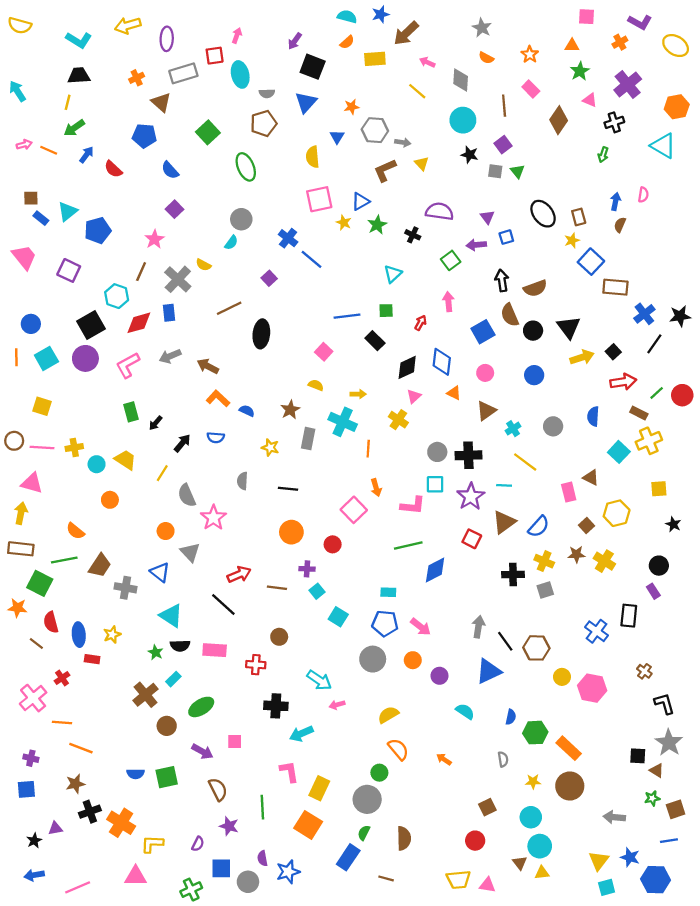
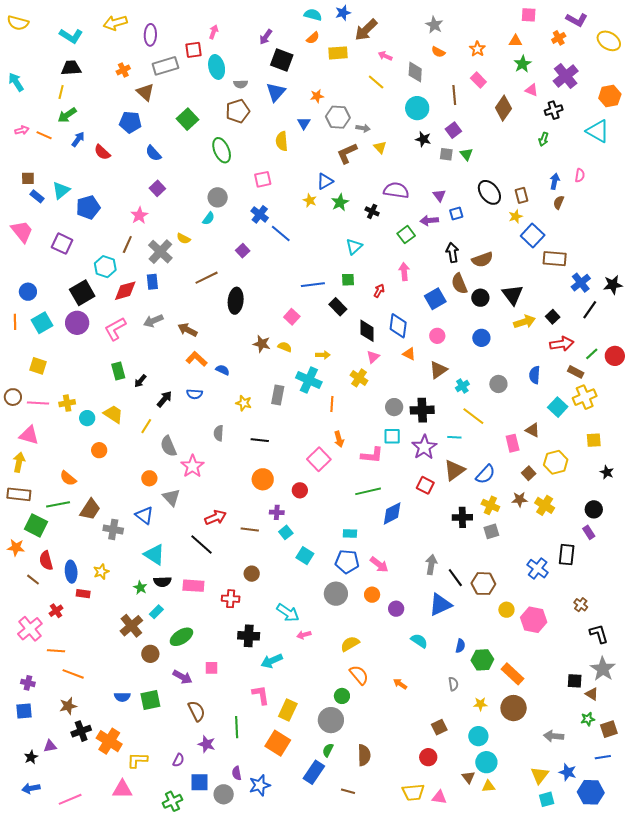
pink square: (319, 199) -> (263, 179), moved, size x0.7
black diamond: (407, 367) -> (367, 331), turned -65
brown star: (290, 410) -> (262, 344), moved, turned -30

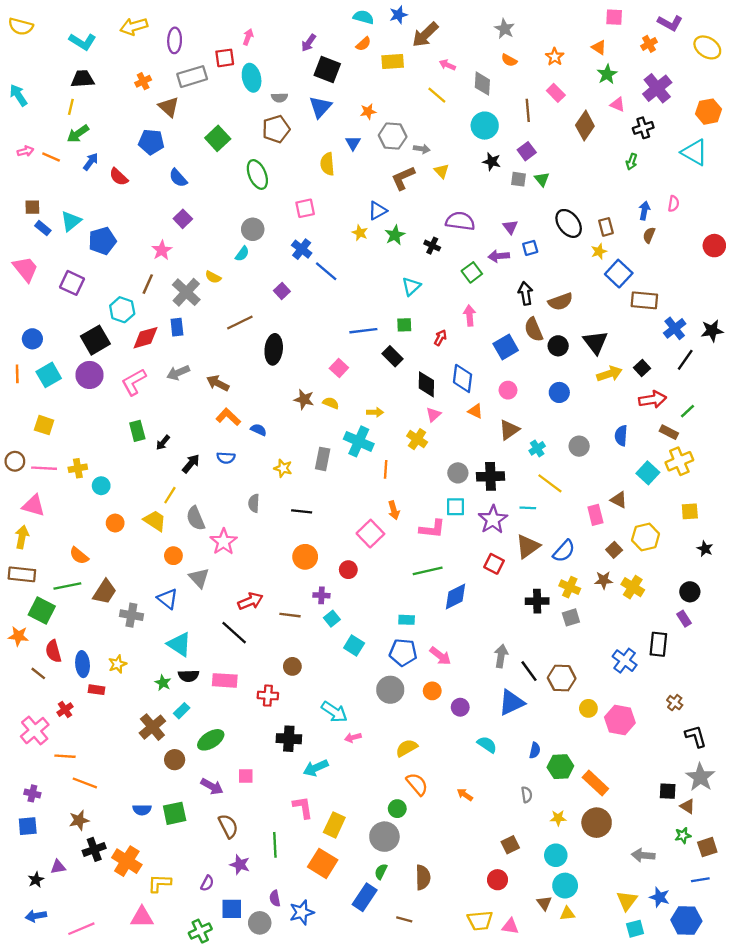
orange triangle: (516, 41) -> (599, 47), turned 32
red circle: (615, 356) -> (714, 246), moved
yellow trapezoid: (113, 414) -> (155, 521), moved

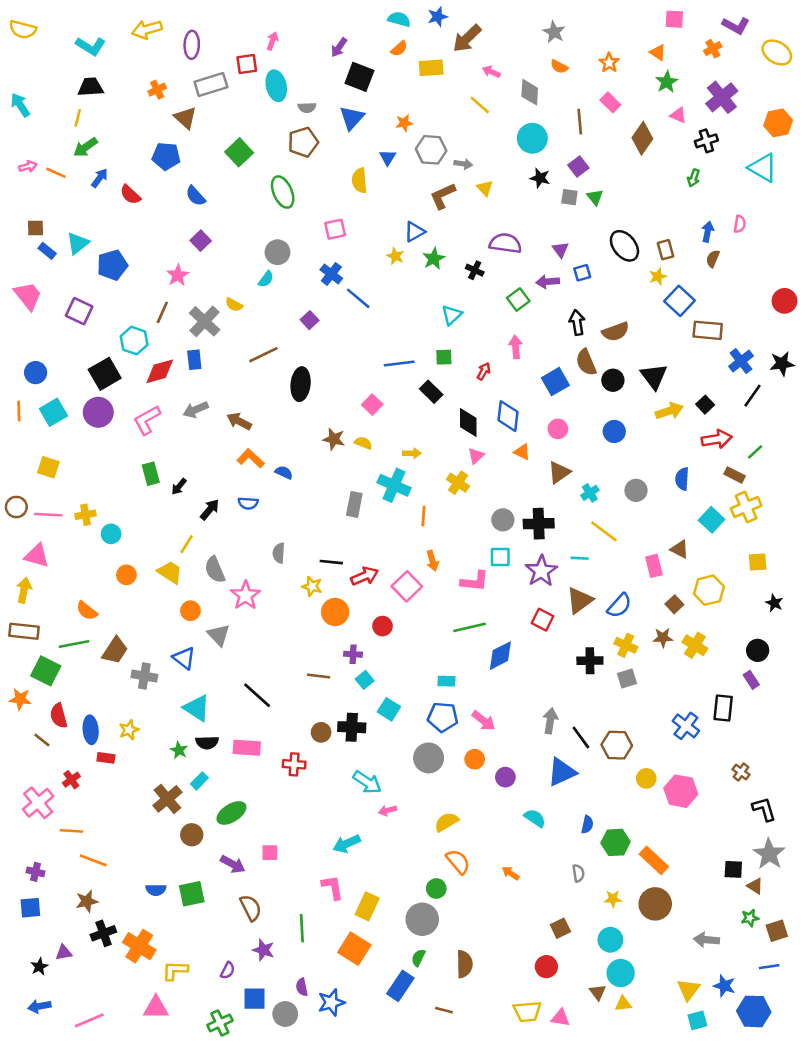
red circle: (714, 246) -> (785, 301), moved
yellow star: (283, 468) -> (312, 586), moved
red arrow: (250, 601) -> (365, 576), moved
black cross: (289, 739) -> (352, 727), moved

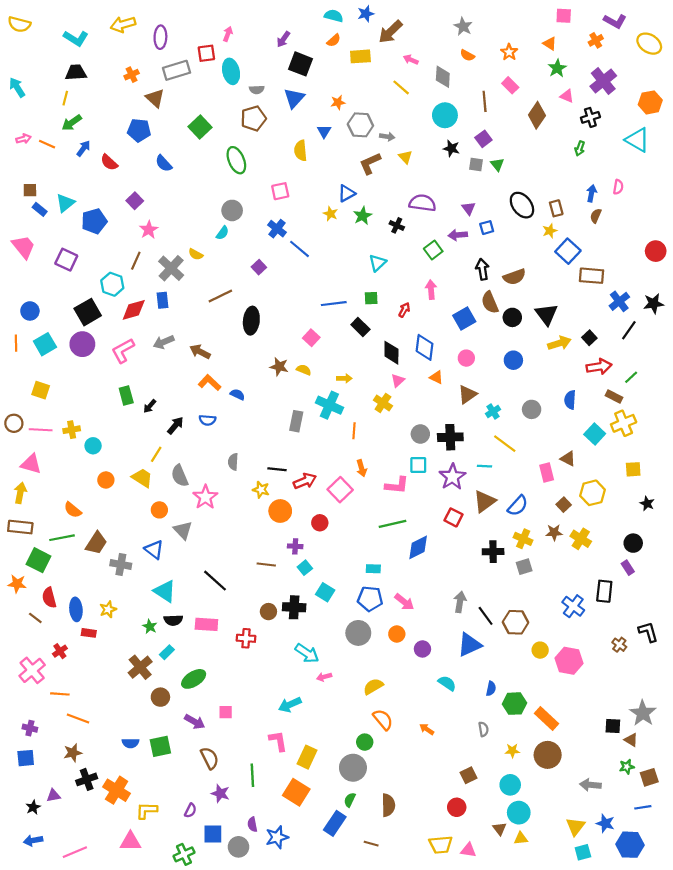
purple square: (201, 241) -> (135, 201), moved
black L-shape: (764, 809) -> (648, 632), moved

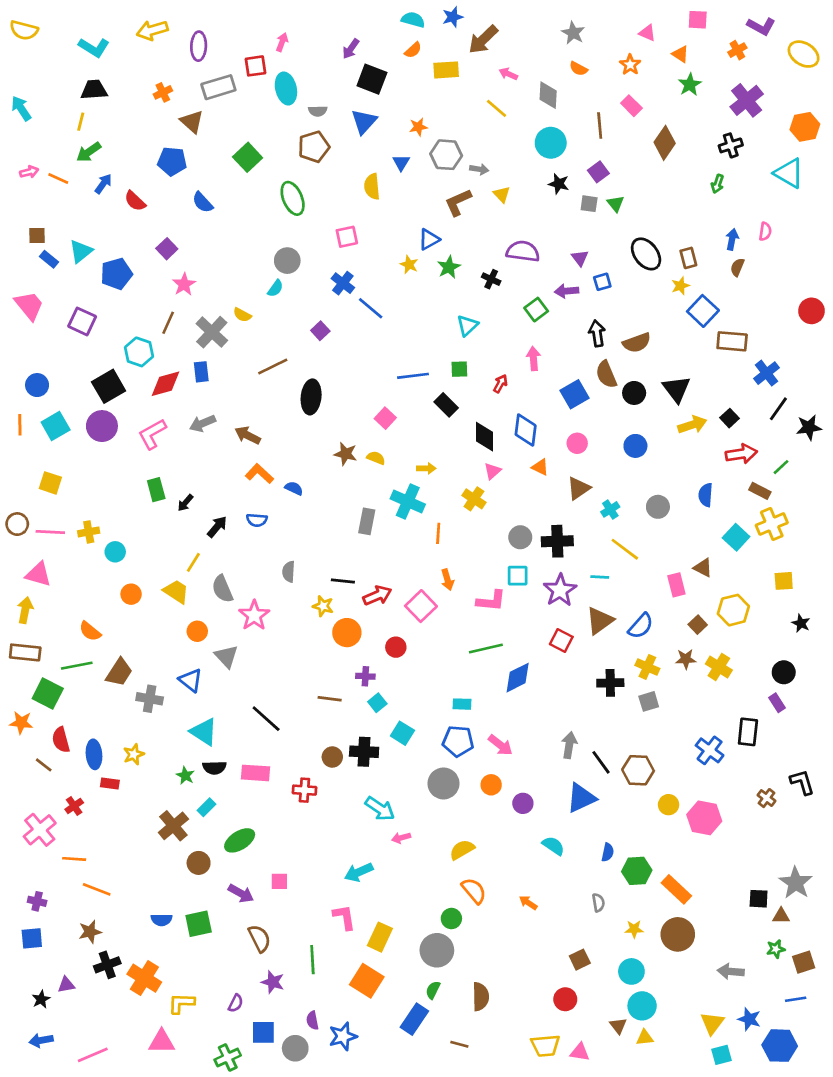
pink triangle: (567, 96) -> (647, 33), moved
black star: (654, 304) -> (809, 427), moved
brown triangle: (631, 740) -> (781, 916), turned -32

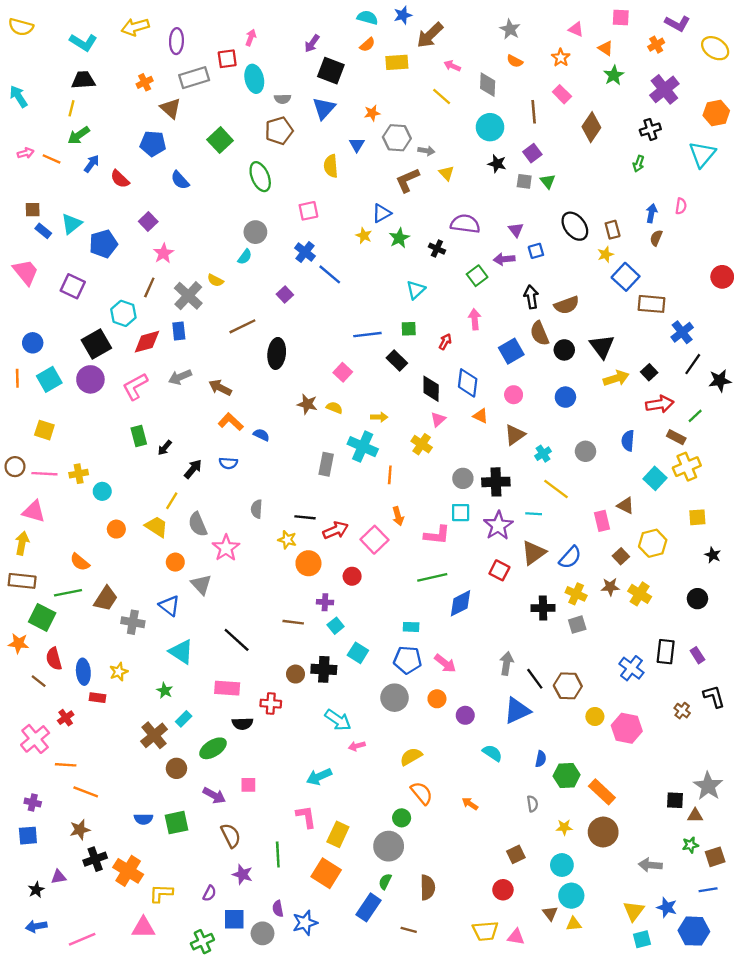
cyan triangle: (789, 173) -> (702, 154), turned 40
purple rectangle: (777, 703) -> (697, 655), moved
black semicircle: (214, 768) -> (242, 724), moved

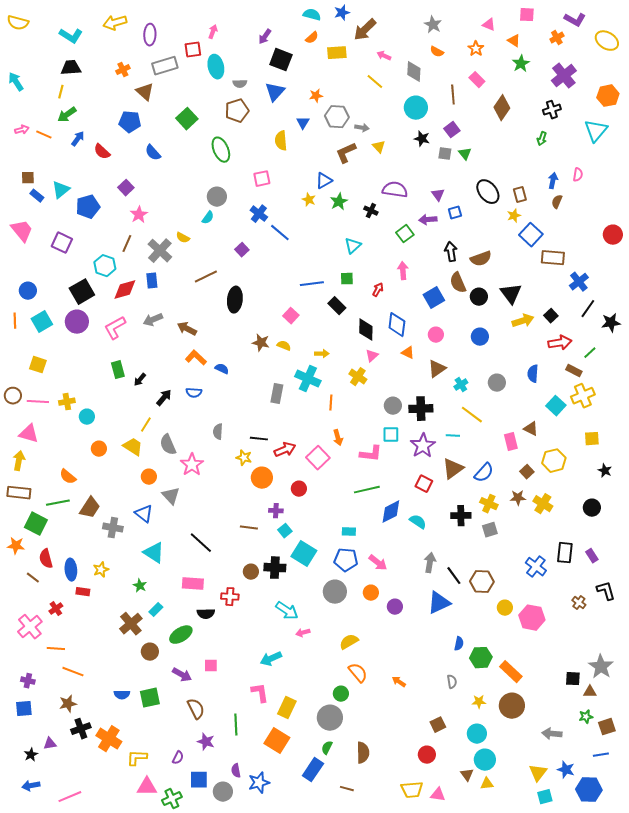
cyan square: (358, 653) -> (304, 554), size x1.4
cyan semicircle: (492, 753) -> (418, 522), moved
pink triangle: (143, 927) -> (147, 787), moved

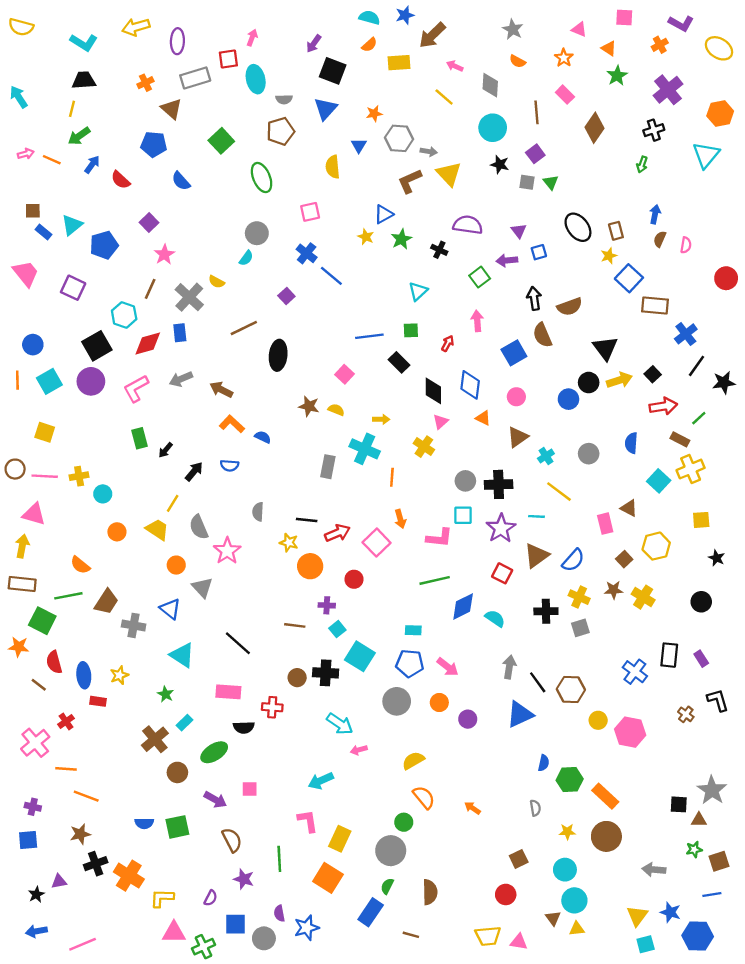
yellow triangle: (379, 147) -> (449, 174), size x1.6
pink semicircle: (578, 175) -> (686, 245), moved
black circle: (479, 297) -> (589, 383), moved

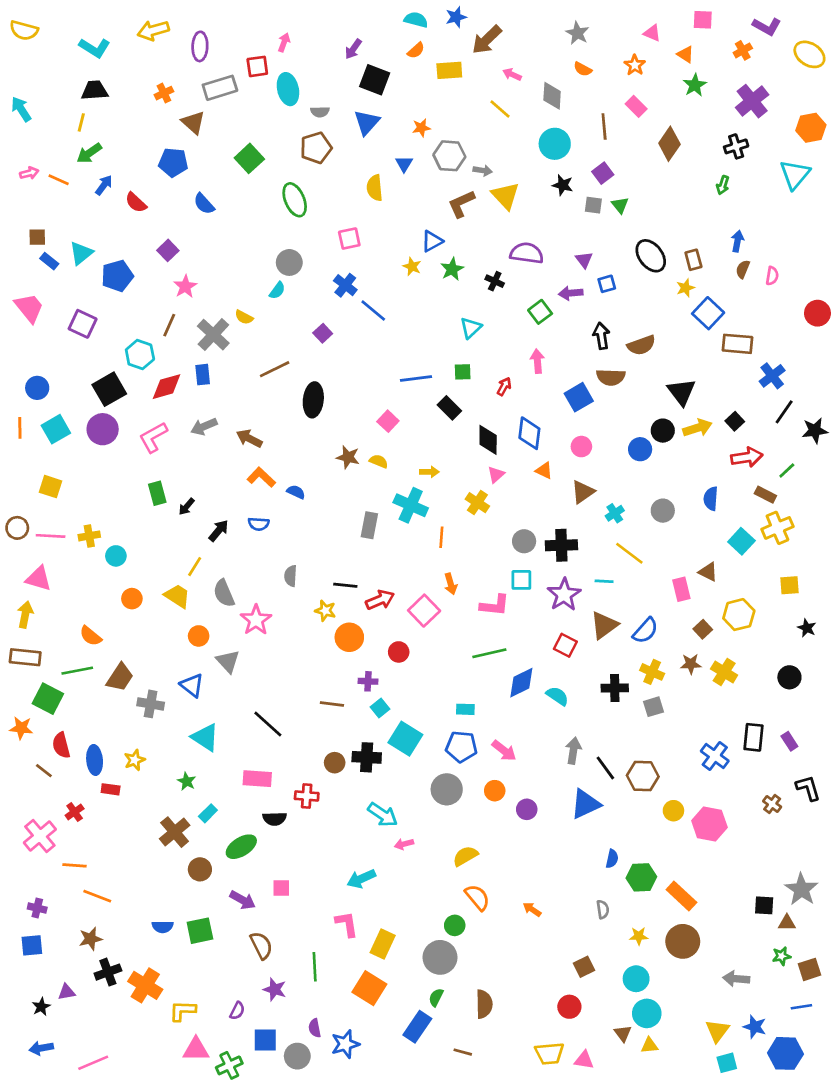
brown semicircle: (542, 335) -> (611, 377), turned -65

